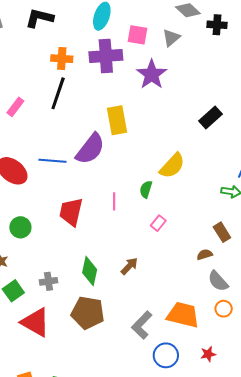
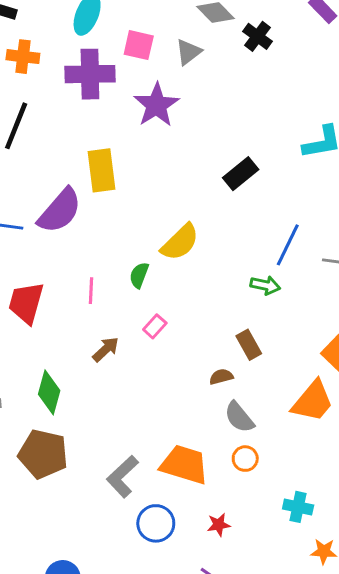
black cross: (217, 25) -> (258, 36), turned 30
orange cross: (62, 59) -> (23, 57), moved
brown arrow: (129, 266) -> (106, 349), moved

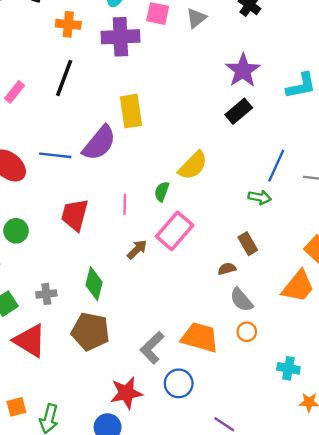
purple star: (156, 105) -> (243, 70), moved
pink rectangle: (155, 326) -> (175, 231), size x2.0
red star: (219, 525) -> (126, 393), moved, size x1.8

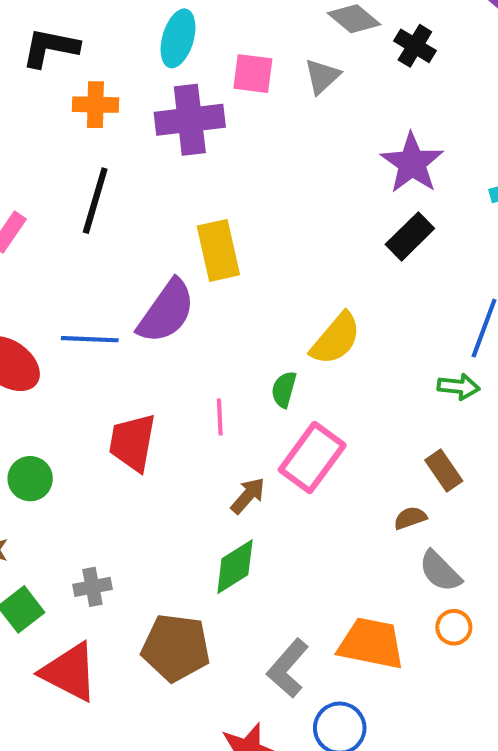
green diamond: (94, 284) -> (235, 567), moved, turned 48

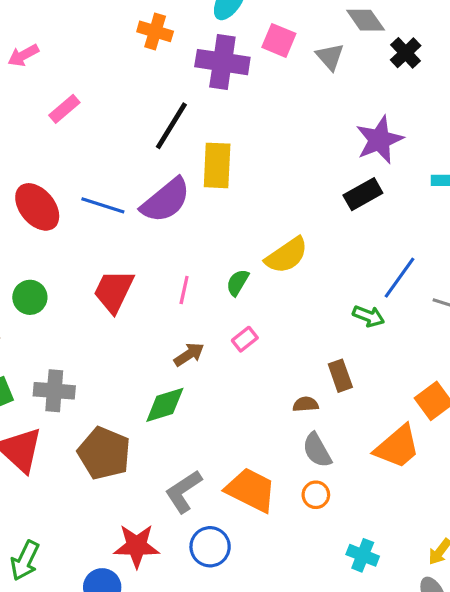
gray triangle: (322, 76) -> (330, 57), turned -44
black line: (95, 201) -> (171, 126), moved
pink rectangle: (312, 458) -> (245, 339), size x0.5
gray cross: (92, 587) -> (54, 391), size x1.4

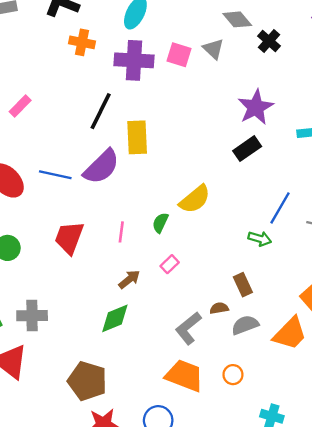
pink square: (279, 40) -> (179, 55), moved
gray semicircle: (317, 450) -> (245, 325), moved, turned 104
brown pentagon: (104, 453) -> (87, 381), moved
gray L-shape: (184, 491) -> (188, 328), moved

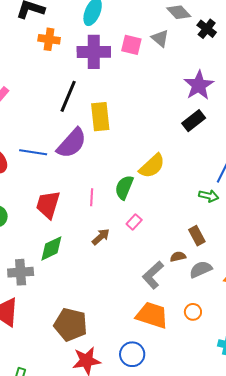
green semicircle: (160, 223) -> (124, 187), size x1.4
green diamond: (115, 318) -> (51, 248), moved

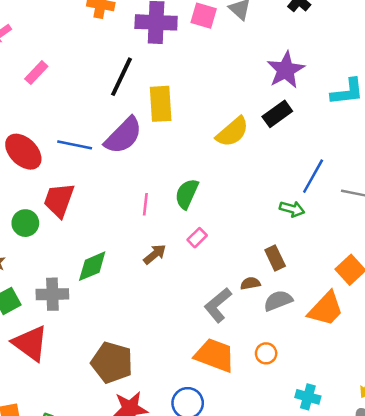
yellow semicircle: (152, 166) -> (232, 132), moved
red trapezoid: (48, 205) -> (59, 200), moved

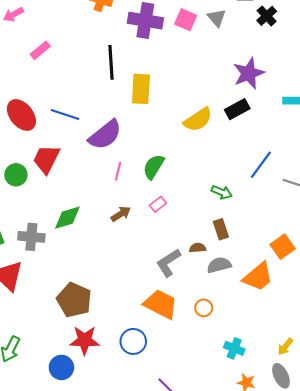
black line: (122, 77) -> (111, 62), turned -36
purple semicircle: (123, 136) -> (105, 135), moved
green arrow: (292, 209) -> (222, 192), moved

